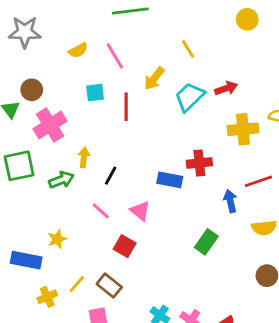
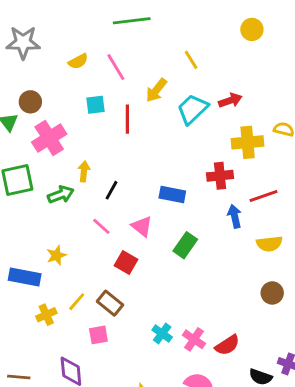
red cross: (199, 163) -> (220, 176), moved
green rectangle: (206, 242) -> (185, 245), moved

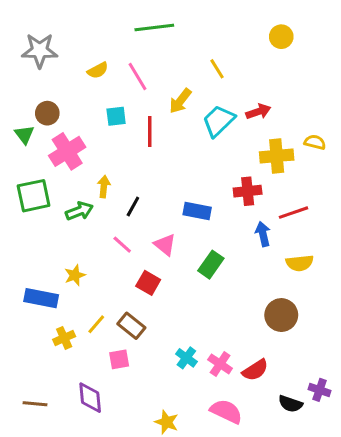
brown circle: (272, 293) -> (281, 315), moved, size x1.4

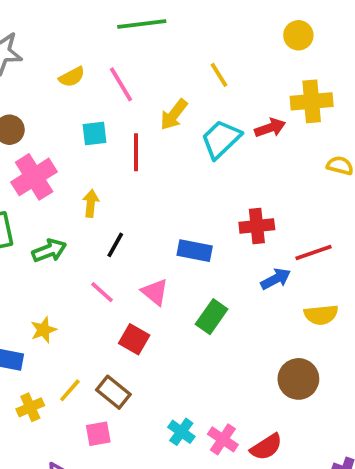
yellow cross: (277, 156) -> (312, 101), moved
yellow arrow: (104, 187) -> (91, 203), moved
blue arrow: (263, 234) -> (276, 279), turned 75

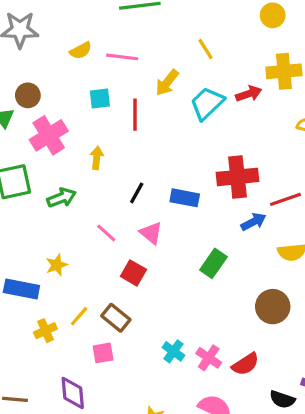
pink line: (121, 84) -> (122, 57), turned -52
red cross: (257, 226) -> (237, 177), size x1.4
black line: (115, 245) -> (137, 193), moved
green rectangle: (212, 317) -> (213, 263), moved

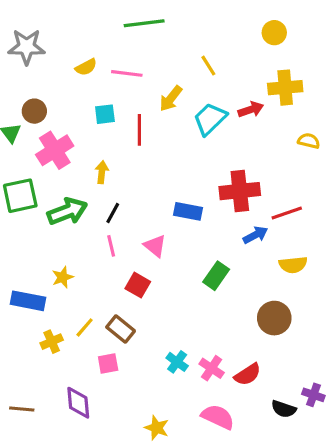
black line: (137, 193) -> (113, 213), moved
green arrow: (61, 198) -> (67, 211), size x1.4
pink line: (106, 233) -> (111, 246), turned 35

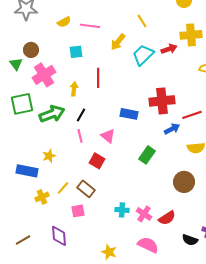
red line: (139, 130) -> (98, 78), moved
cyan cross: (177, 362) -> (122, 210), turned -32
brown line: (22, 409) -> (23, 240), turned -35

